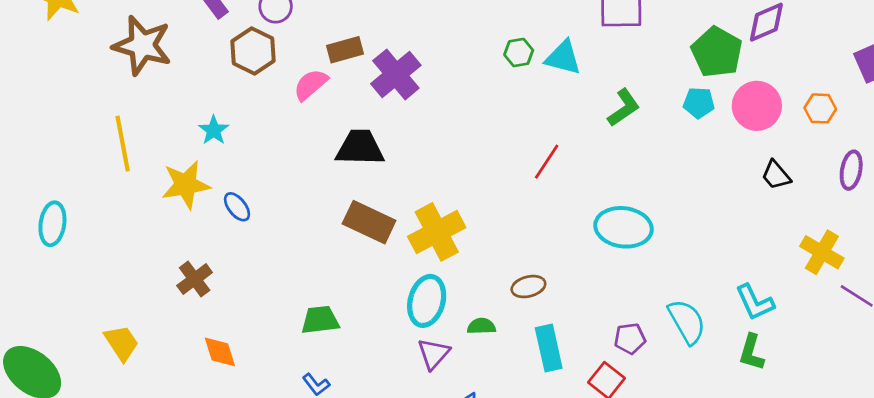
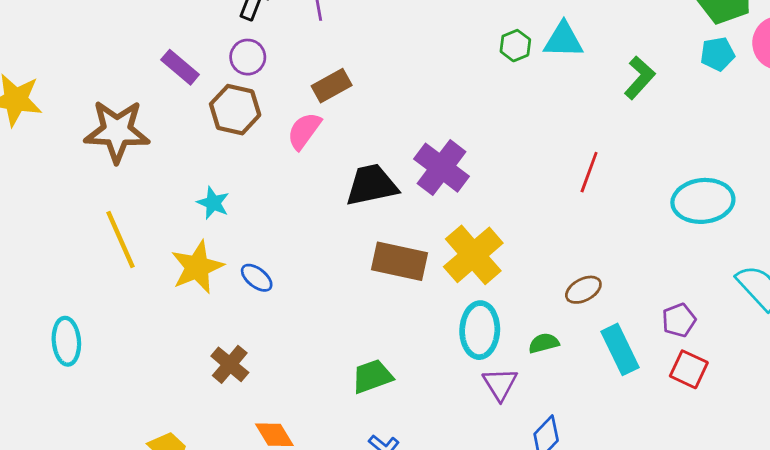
purple cross: (396, 74) -> (442, 168), moved
red line: (547, 162) -> (589, 172), moved
cyan ellipse: (623, 227) -> (703, 201), moved
purple pentagon: (630, 339) -> (679, 320), moved

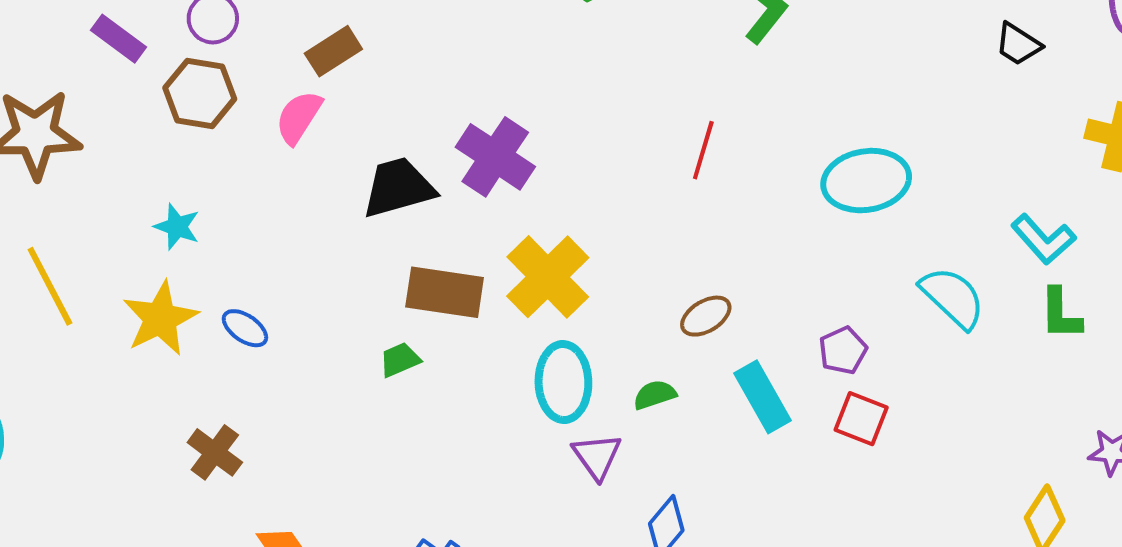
green trapezoid: (372, 376) -> (400, 360), moved, size x0.7

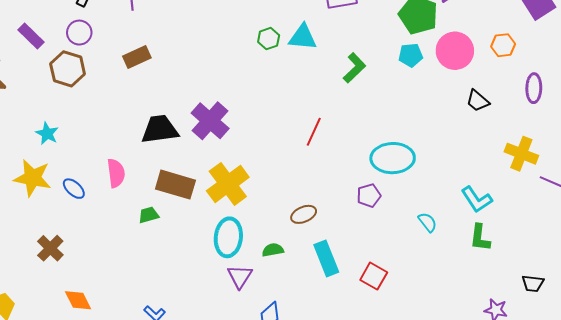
pink semicircle: (299, 117) -> (116, 173), moved, turned 132
cyan semicircle: (953, 297) -> (427, 222), size x0.6
yellow star: (160, 318) -> (32, 178), turned 30
purple pentagon: (843, 350) -> (369, 196), moved

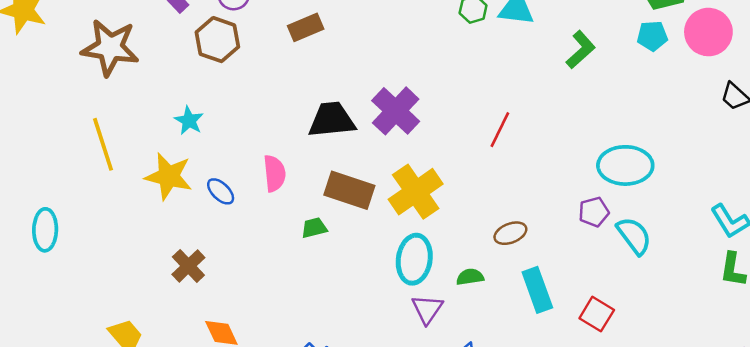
red line: (314, 132) -> (500, 130), moved
cyan semicircle: (427, 222) -> (634, 236), moved, size x1.5

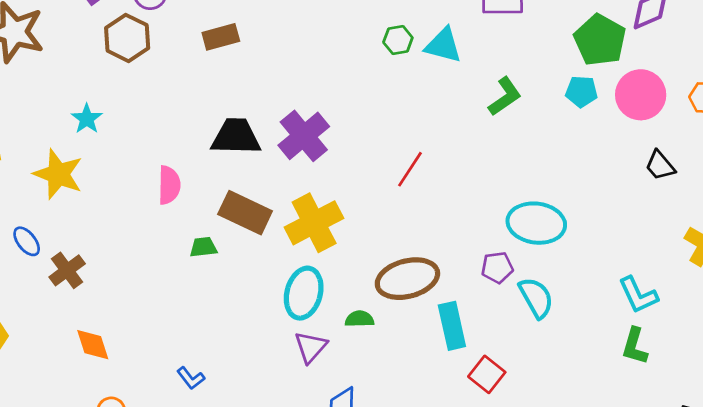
blue ellipse: (221, 191) -> (27, 241), moved
brown ellipse: (510, 233) -> (407, 279), size x1.8
cyan rectangle: (537, 290) -> (452, 326), moved

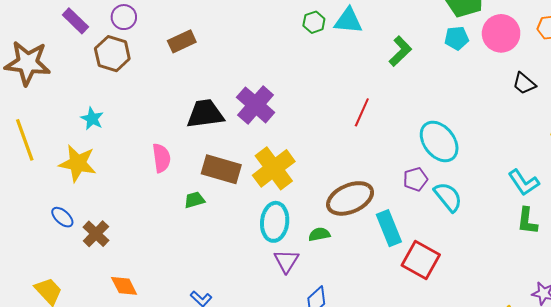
red line: (410, 169) -> (362, 112), moved
cyan ellipse: (536, 223) -> (439, 141), turned 54
red square: (487, 374) -> (421, 260), size x1.4

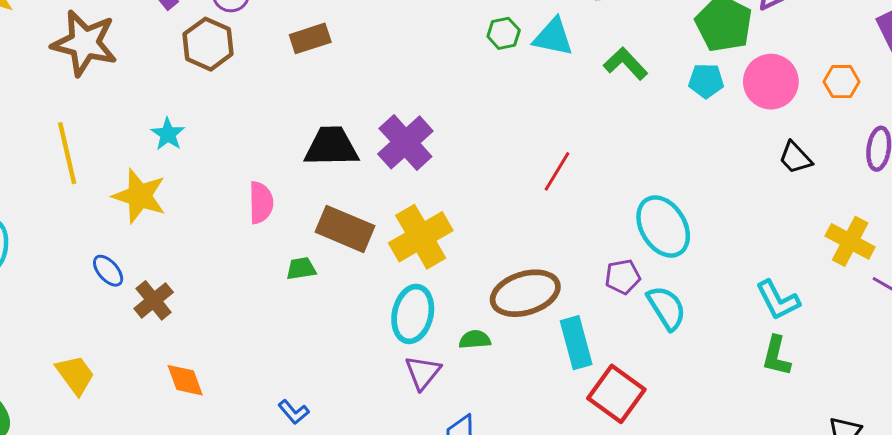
green L-shape: (400, 51) -> (626, 64), moved, turned -96

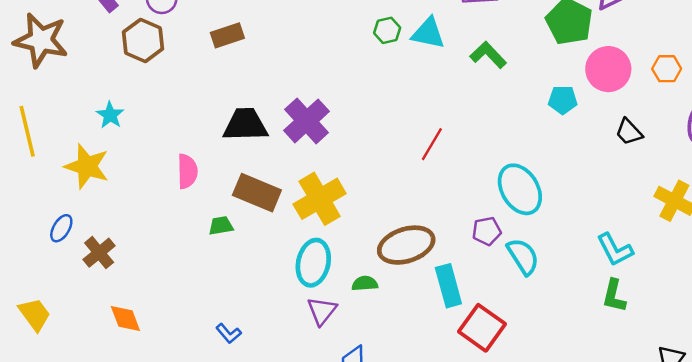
cyan pentagon: (706, 81) -> (563, 100), moved
blue ellipse: (108, 271) -> (61, 228), turned 72
blue L-shape: (294, 412) -> (229, 333), moved

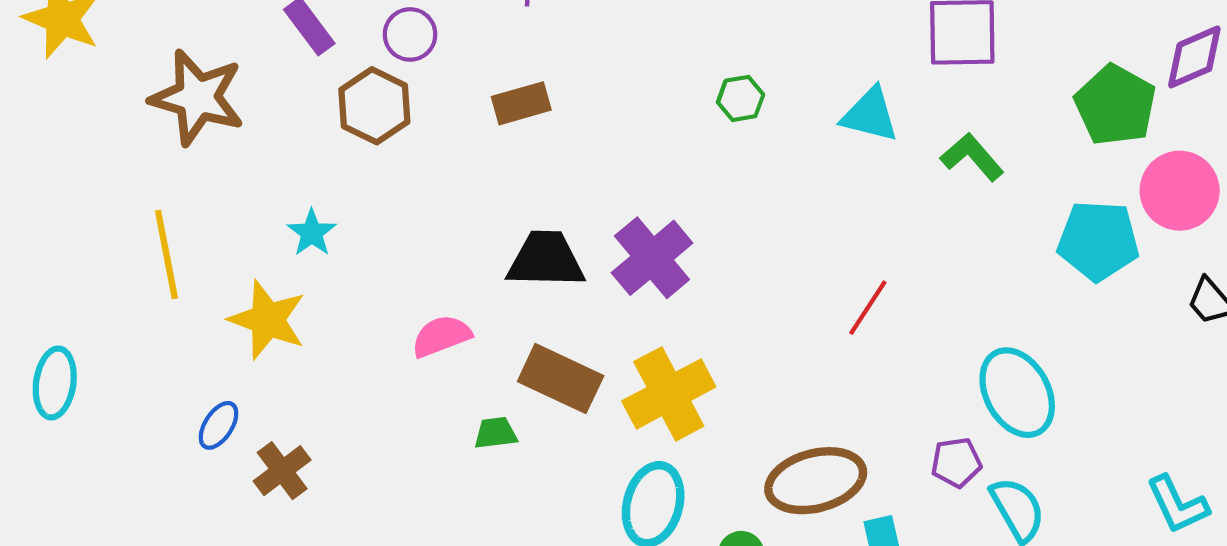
green hexagon: (387, 30) -> (741, 98), moved
cyan pentagon: (563, 100) -> (1098, 241), size x1.6
pink semicircle: (187, 171) -> (441, 336), turned -112

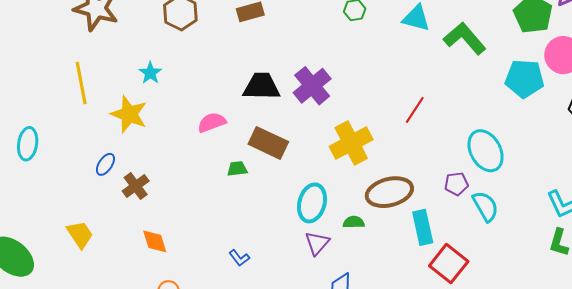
green L-shape: (972, 157) -> (465, 38), size x1.4
yellow cross: (669, 394) -> (351, 143), moved

